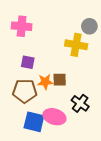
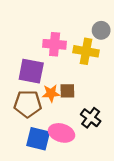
pink cross: (22, 26) -> (55, 44), moved
purple square: (28, 62) -> (31, 71), size x1.6

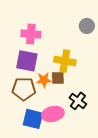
pink cross: (55, 44) -> (31, 34), moved
yellow cross: (86, 51) -> (65, 61), moved
pink ellipse: (62, 133) -> (53, 114), turned -30

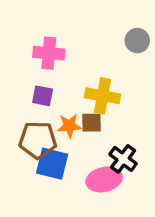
purple square: (27, 61) -> (43, 96), size x0.6
pink ellipse: (53, 114) -> (104, 179), moved
blue square: (33, 119) -> (52, 164), moved

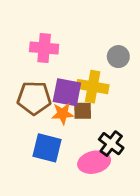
gray circle: (137, 41) -> (118, 57), moved
purple square: (43, 96) -> (67, 92), moved, size x1.5
brown pentagon: (38, 140) -> (34, 98), moved

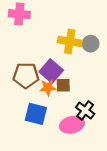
pink cross: (44, 48) -> (19, 14), moved
yellow cross: (93, 87) -> (70, 41), moved
purple square: (67, 92) -> (51, 71), turned 30

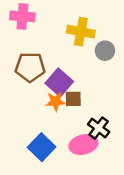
yellow cross: (70, 41) -> (81, 32), moved
brown pentagon: (26, 75) -> (30, 67), moved
blue square: (36, 114) -> (42, 147), moved, turned 30

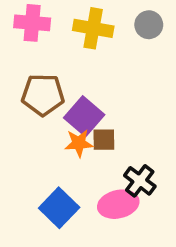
yellow cross: (81, 32) -> (93, 28), moved
gray circle: (105, 51) -> (149, 25), moved

